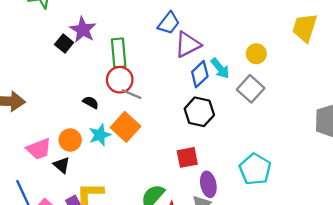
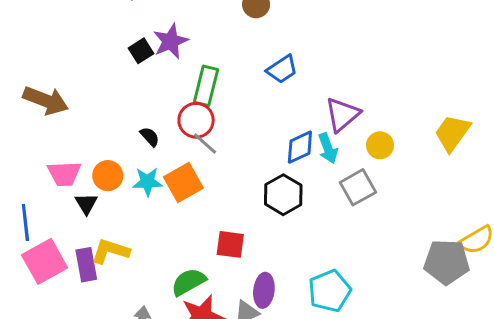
purple triangle: (188, 44) -> (342, 115), moved, turned -32
red square: (187, 157) -> (230, 244), moved

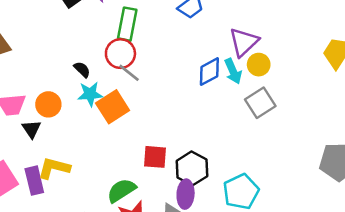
yellow circle: (380, 145) -> (259, 65), moved
cyan star: (148, 182) -> (90, 94), moved
black hexagon: (283, 195) -> (192, 168), moved

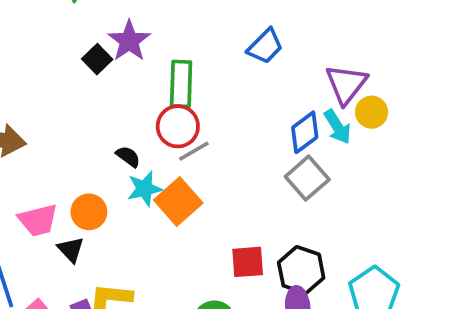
gray line: (129, 73) -> (194, 151), turned -60
gray square: (260, 103) -> (307, 178), moved

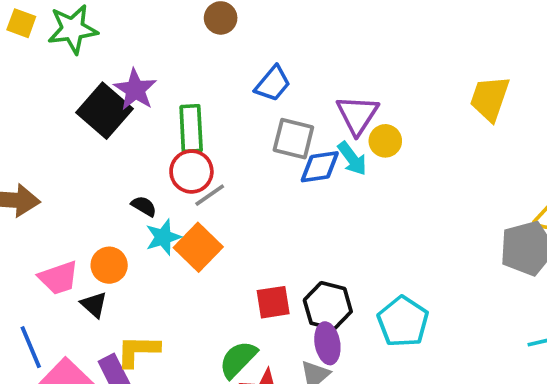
black square: (97, 59) -> (104, 111), size x1.8
blue diamond: (305, 132) -> (320, 167), turned 33
gray square: (307, 178) -> (293, 139), moved, turned -30

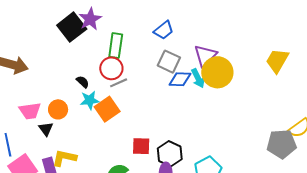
yellow circle: (385, 141) -> (217, 72), size x1.8

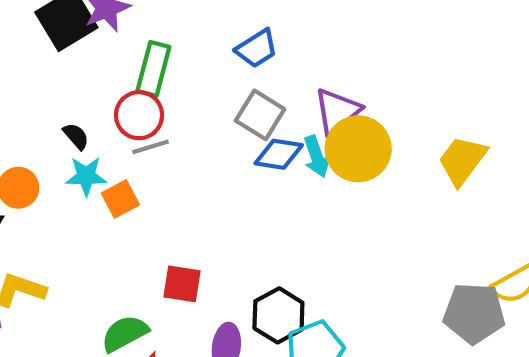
yellow trapezoid: (277, 61) -> (462, 160), moved
orange square: (107, 109) -> (120, 199), size x0.7
black hexagon: (170, 154) -> (278, 315), moved

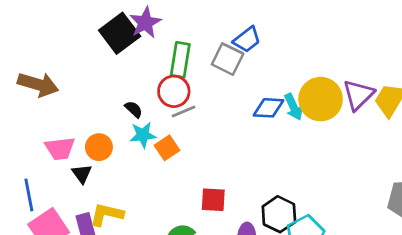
purple triangle: (337, 111) -> (358, 95), moved
gray square: (260, 115) -> (228, 59), moved

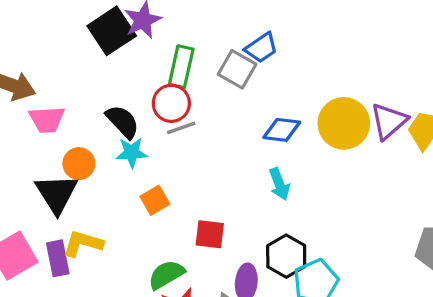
cyan arrow: (294, 107) -> (279, 184), moved
black semicircle: (134, 109) -> (123, 122), size x1.6
pink trapezoid: (60, 148) -> (47, 120), moved
orange square: (167, 148) -> (155, 200), moved
black triangle: (82, 174) -> (57, 194), size x1.8

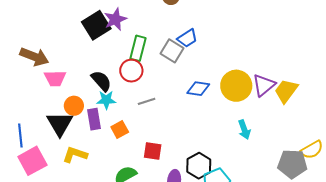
gray line: (181, 128) -> (147, 101), moved
cyan arrow: (279, 184) -> (244, 130), moved
purple rectangle: (58, 258) -> (94, 119), moved

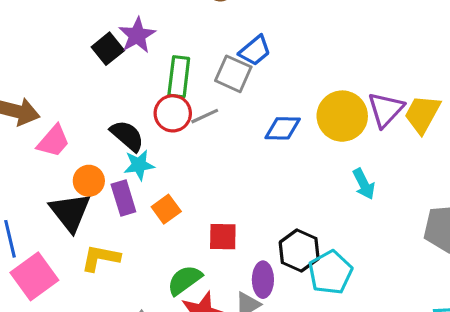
black square: (96, 25) -> (108, 49), size x0.7
pink trapezoid: (55, 78) -> (53, 141), turned -40
gray line: (147, 101) -> (205, 116), moved

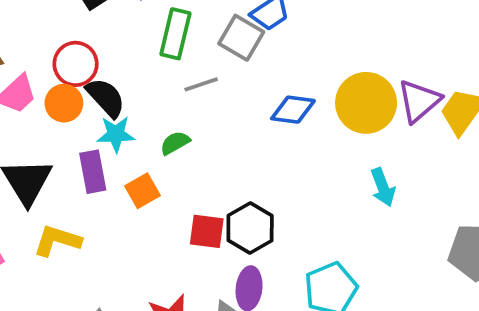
red circle: (173, 113) -> (76, 64), moved
orange circle: (89, 181) -> (64, 103), moved
black hexagon: (299, 251) -> (250, 228), moved
green semicircle: (185, 280) -> (175, 143), moved, size x0.7

